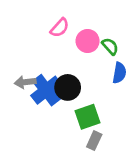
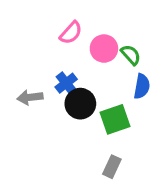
blue cross: (46, 90) -> (66, 83), moved, size x0.6
green square: (88, 117) -> (115, 119), moved

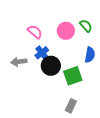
pink semicircle: (71, 33) -> (35, 32), moved, turned -91
green semicircle: (131, 55) -> (86, 26), moved

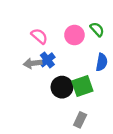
gray arrow: (19, 62) -> (33, 63), moved
black circle: (51, 66) -> (62, 87), moved

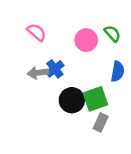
pink semicircle: (39, 36) -> (37, 32), moved
gray rectangle: (80, 120) -> (101, 122), moved

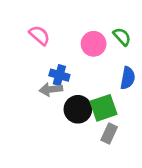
blue cross: (55, 69) -> (59, 75), turned -36
gray arrow: (38, 73) -> (51, 89), moved

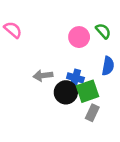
pink semicircle: (39, 35) -> (13, 30), moved
blue cross: (59, 75) -> (75, 78), moved

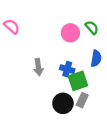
gray arrow: (43, 76) -> (38, 67), turned -91
black circle: (66, 92) -> (63, 103), moved

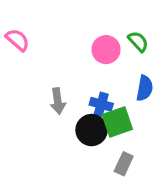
gray rectangle: (82, 100) -> (124, 164), moved
black circle: (63, 103) -> (92, 130), moved

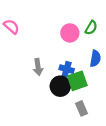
green semicircle: (138, 42) -> (91, 28), turned 72
gray rectangle: (124, 164) -> (82, 108), turned -48

